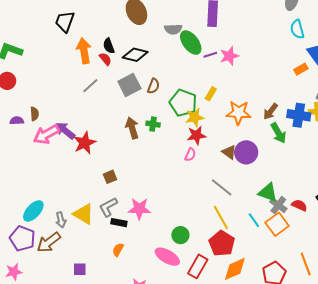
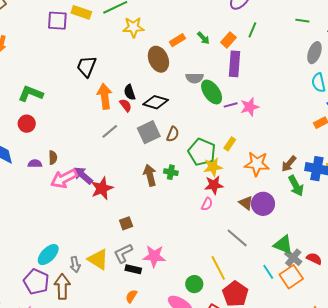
yellow line: (221, 217) -> (218, 268), moved
brown arrow: (49, 242) -> (62, 287), turned 125

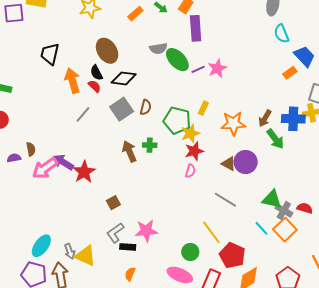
brown ellipse: (158, 59) -> (107, 51), moved
yellow triangle: (98, 259) -> (86, 256), moved

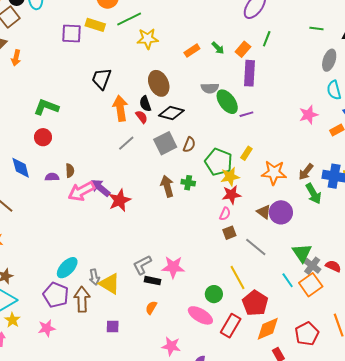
pink star: (217, 68) -> (309, 115), moved
green triangle: (272, 199) -> (302, 253), turned 35
brown square: (113, 203) -> (229, 233), moved

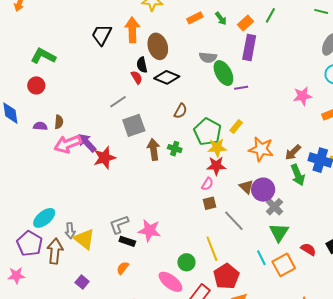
orange arrow: (120, 108) -> (132, 30), moved
gray square: (165, 143) -> (134, 125), moved
gray cross: (312, 266) -> (274, 207), moved
purple square: (113, 327) -> (82, 282), turned 32

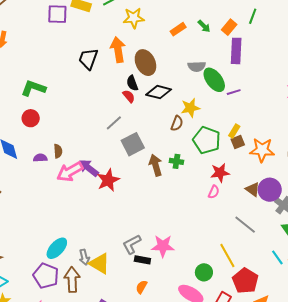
yellow star: (217, 148) -> (190, 108), moved
brown square: (209, 203) -> (238, 142), moved

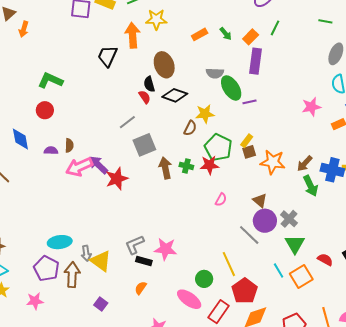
orange arrow: (118, 50) -> (132, 35), moved
red star: (220, 173) -> (209, 165), moved
purple circle: (270, 190) -> (265, 221), moved
cyan ellipse: (57, 248) -> (60, 242), turned 35

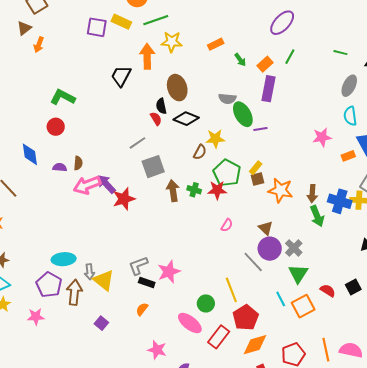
orange rectangle: (200, 34) -> (216, 44), moved
brown arrow: (305, 164) -> (312, 194), turned -42
pink star: (165, 249) -> (169, 272), turned -30

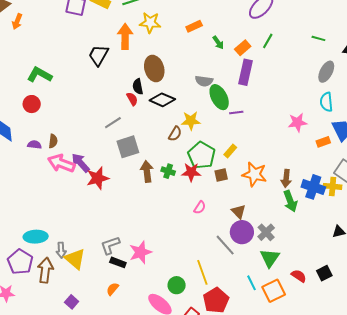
brown square: (257, 179) -> (221, 175), moved
pink arrow: (87, 185) -> (61, 163), turned 40

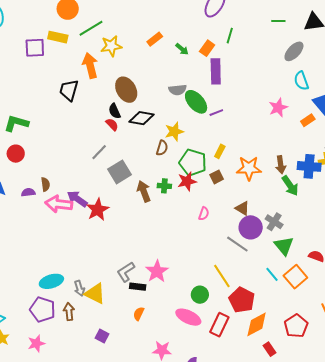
gray ellipse: (326, 72) -> (294, 51), turned 30
brown arrow: (45, 270) -> (69, 312), size x0.7

